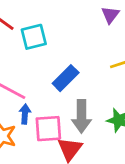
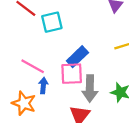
pink square: (48, 129) -> (72, 74), moved

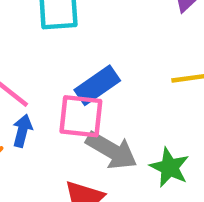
gray arrow: (90, 88) -> (112, 150), turned -70

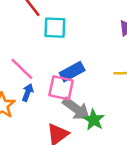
green star: (169, 167) -> (94, 120), moved

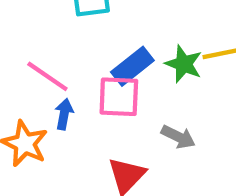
gray arrow: (76, 109) -> (178, 137), moved, size x0.7
green star: (94, 120) -> (184, 64), moved

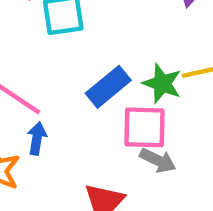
pink square: (119, 97) -> (144, 127), moved

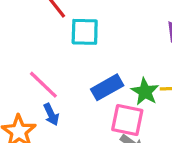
blue arrow: (37, 138) -> (51, 114), turned 135

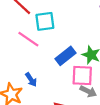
pink line: (43, 85) -> (28, 39), moved

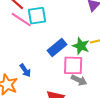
pink line: (28, 39) -> (21, 20), moved

